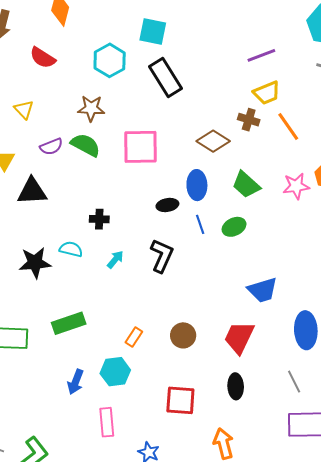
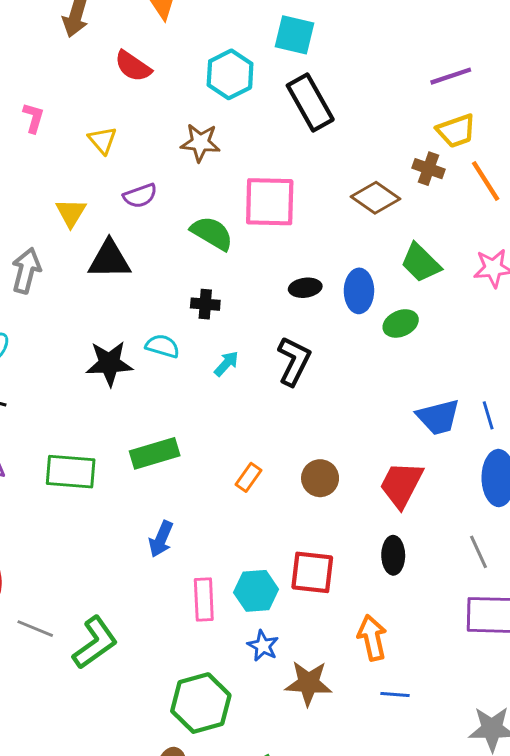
green semicircle: (85, 145) -> (212, 233), moved
blue ellipse: (197, 185) -> (359, 291), moved
blue line: (200, 224) -> (488, 415), moved
cyan hexagon: (115, 372) -> (256, 591), moved

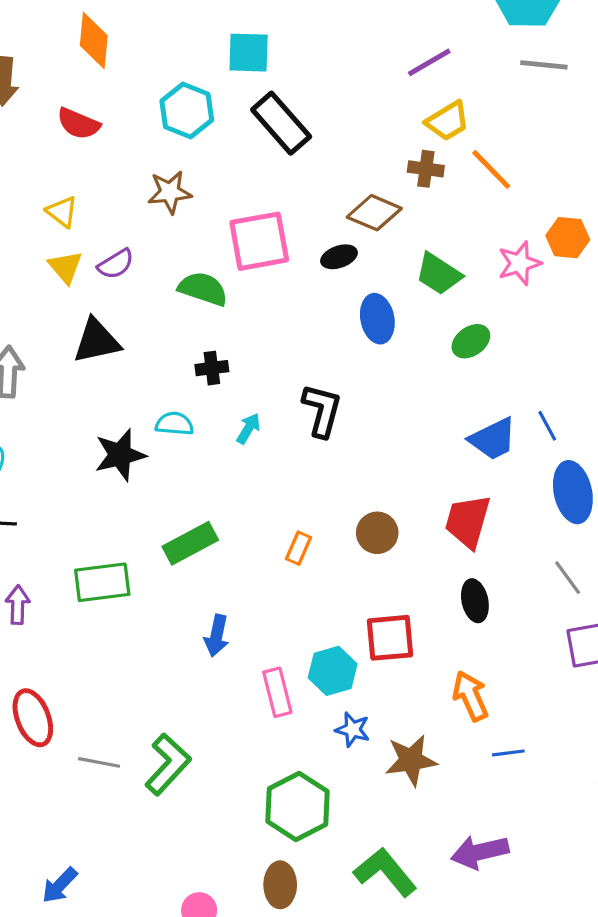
yellow triangle: (71, 213) -> (65, 267), moved
black ellipse: (305, 288) -> (339, 257), moved
green ellipse: (401, 323) -> (471, 341), moved

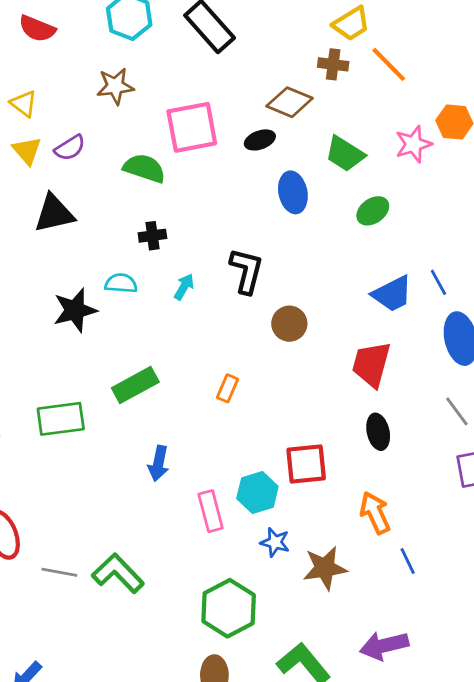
brown circle: (377, 533) -> (289, 324), moved
blue line: (508, 753) -> (408, 561), turned 72
green L-shape: (168, 764) -> (118, 573), turned -86

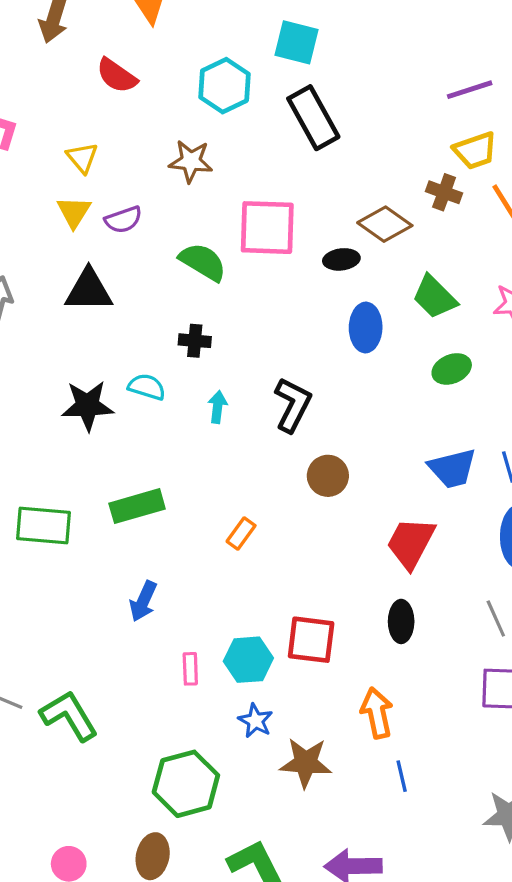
cyan arrow: (184, 287) -> (218, 407), turned -36
pink rectangle: (211, 511) -> (190, 669), size x0.7

